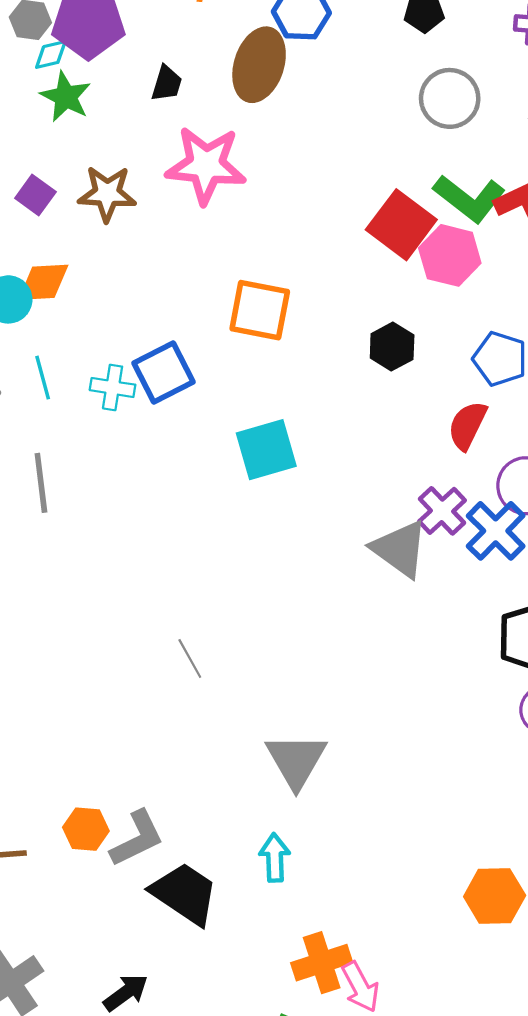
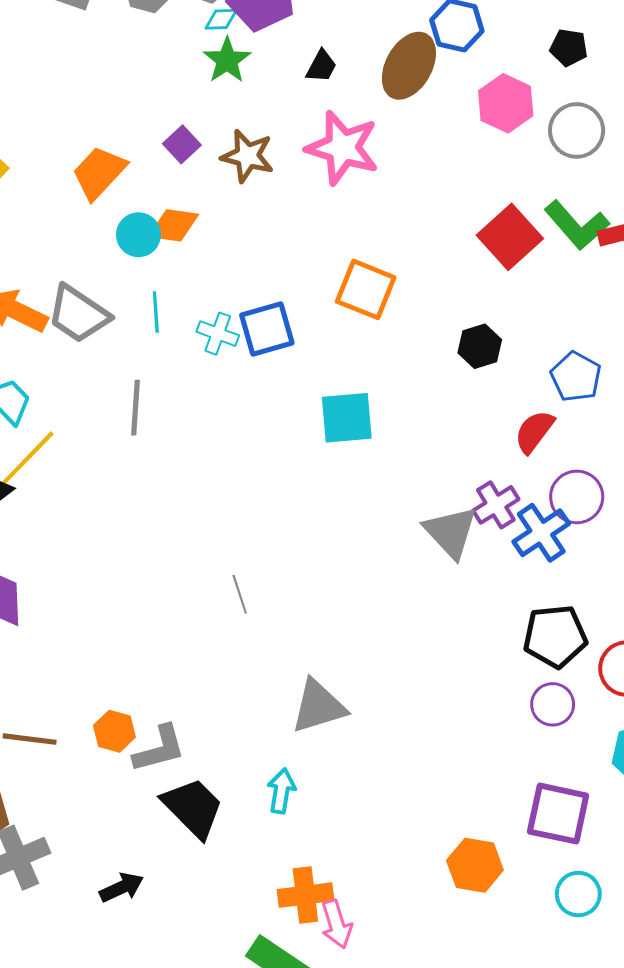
pink hexagon: (450, 255) -> (506, 103), moved
gray triangle: (296, 761) -> (318, 706), turned 32

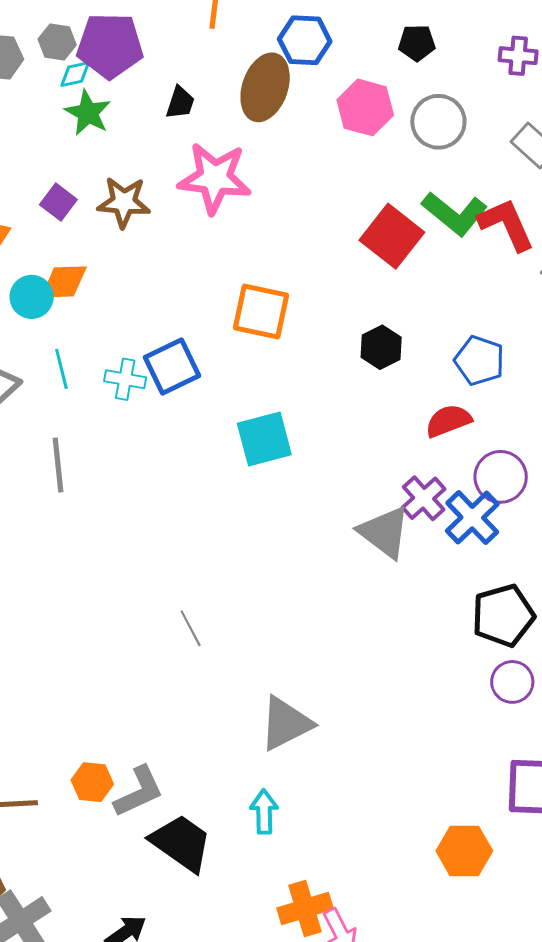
red semicircle: (534, 432) -> (448, 421), turned 42

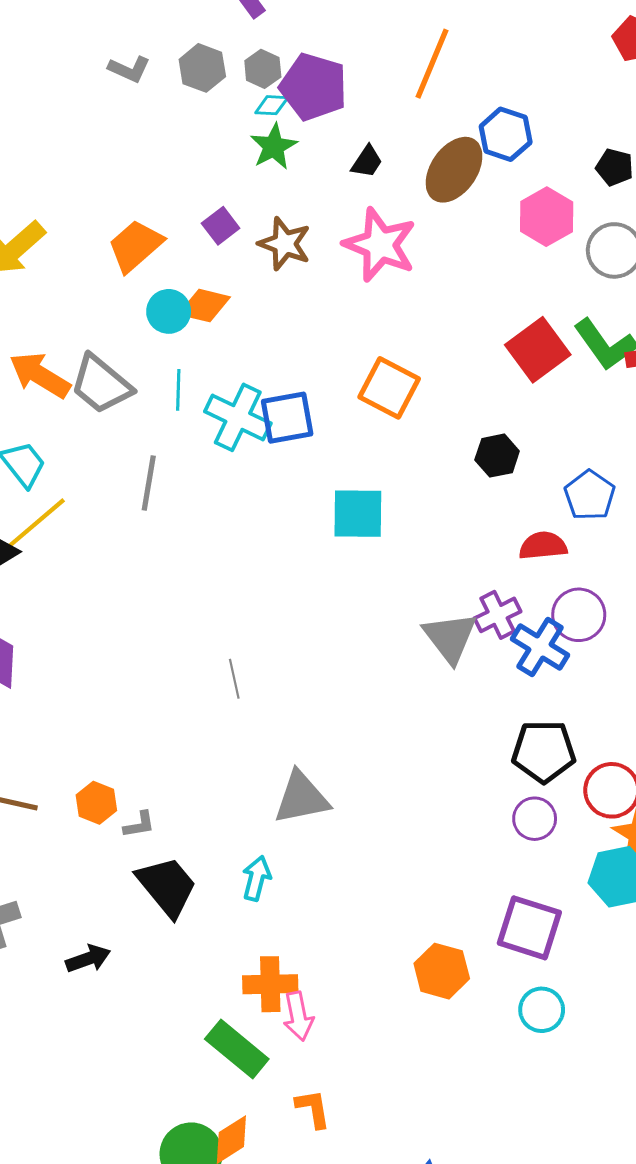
cyan cross: (125, 379) -> (238, 417), size x1.6
blue cross: (472, 518) -> (540, 647), turned -30
gray L-shape: (139, 792) -> (139, 825), size x0.6

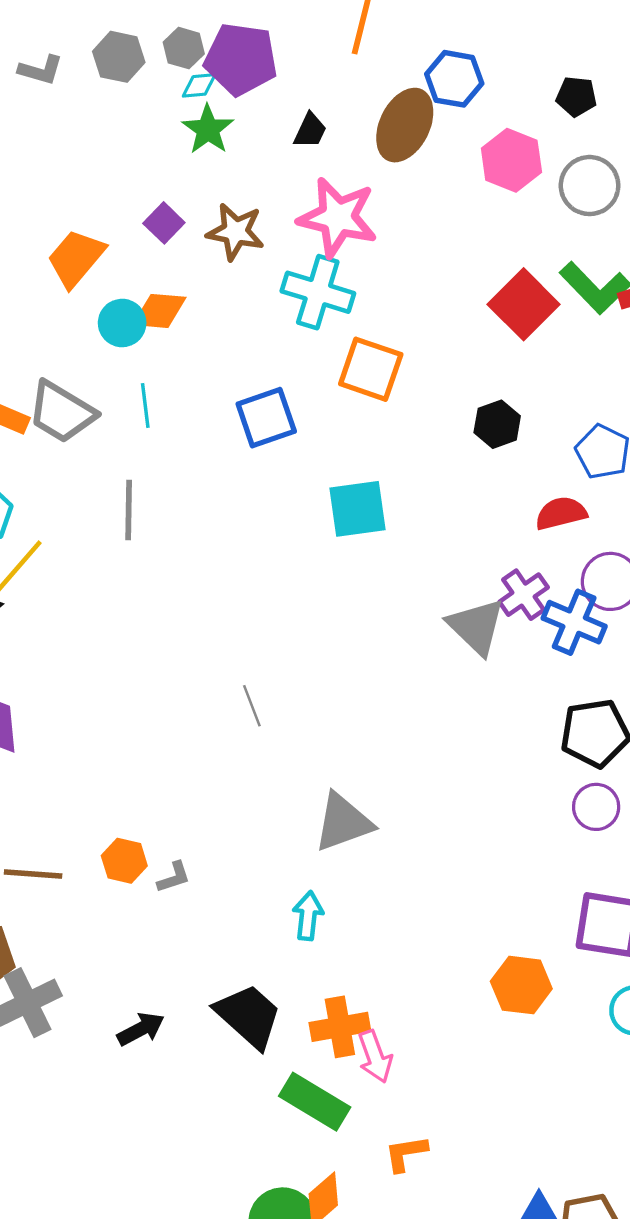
cyan cross: (238, 417) -> (318, 292), moved
black trapezoid: (167, 886) -> (249, 1016), moved
orange L-shape: (313, 1109) -> (406, 1153), turned -81

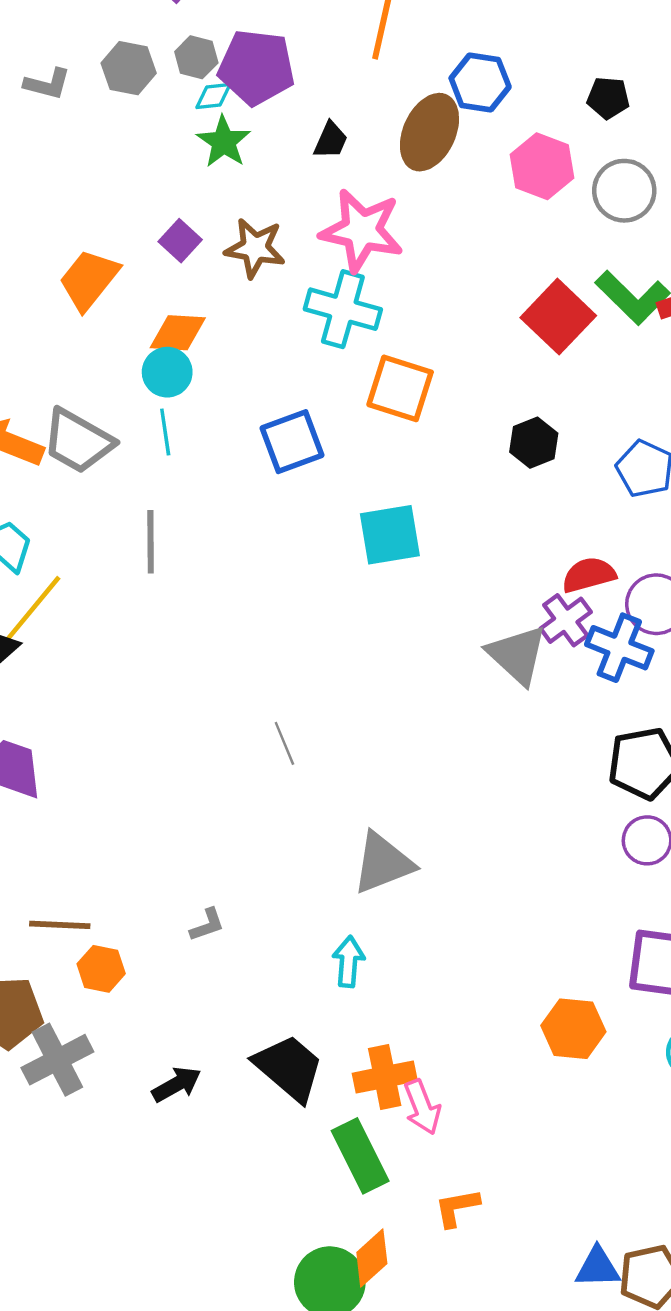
cyan circle: (122, 323) -> (167, 372), moved
red semicircle: (561, 513) -> (589, 575), moved
orange hexagon: (124, 861) -> (101, 969), moved
green rectangle: (315, 1102) -> (360, 1156), turned 34

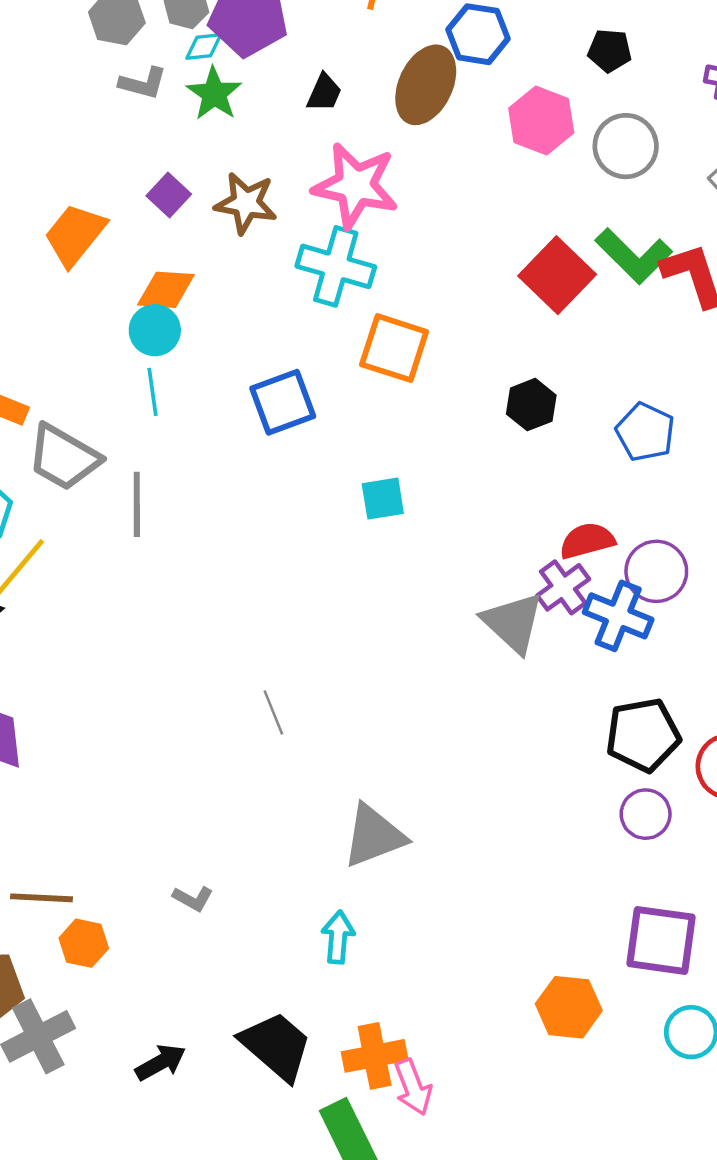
gray L-shape: (47, 84) -> (143, 83), moved
gray trapezoid: (78, 441) -> (64, 457), moved
cyan square: (390, 535) -> (383, 499), size x0.7
gray L-shape: (207, 925) -> (193, 899), turned 48

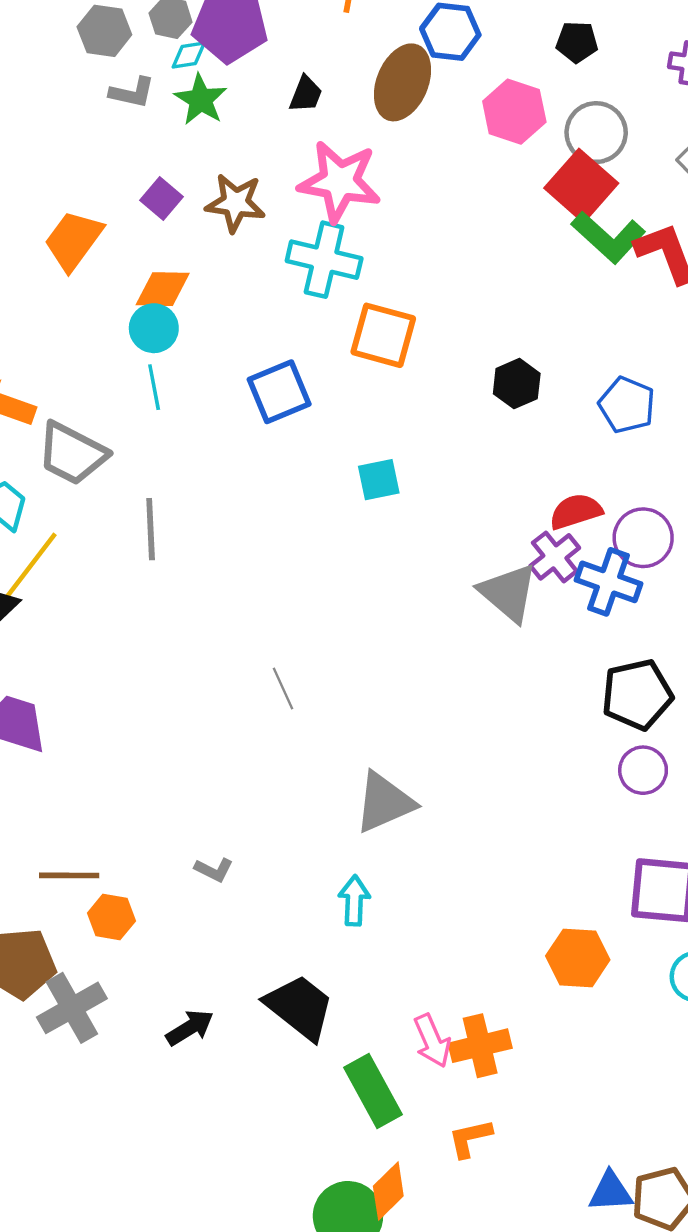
red square: (557, 275) -> (581, 186), moved
gray line: (137, 504) -> (151, 529), moved
orange cross: (375, 1056) -> (480, 1046), moved

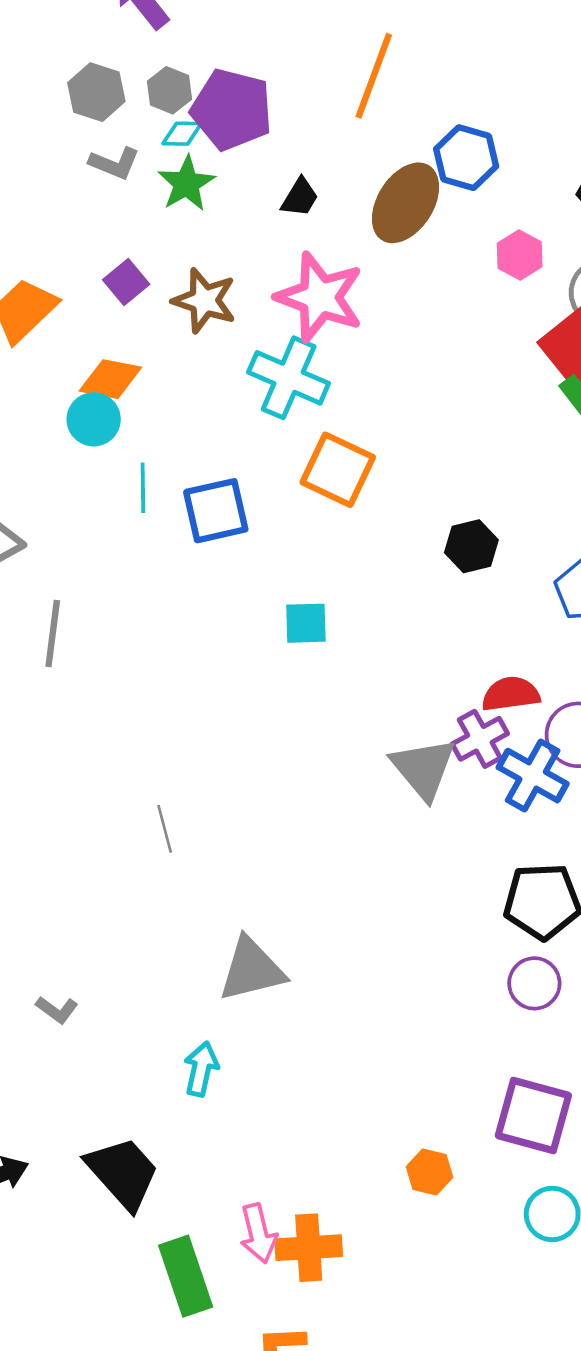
pink hexagon: (514, 112) -> (520, 255), size x0.7
cyan line: (154, 387) -> (143, 488), moved
orange hexagon: (578, 958) -> (430, 1172), size x0.7

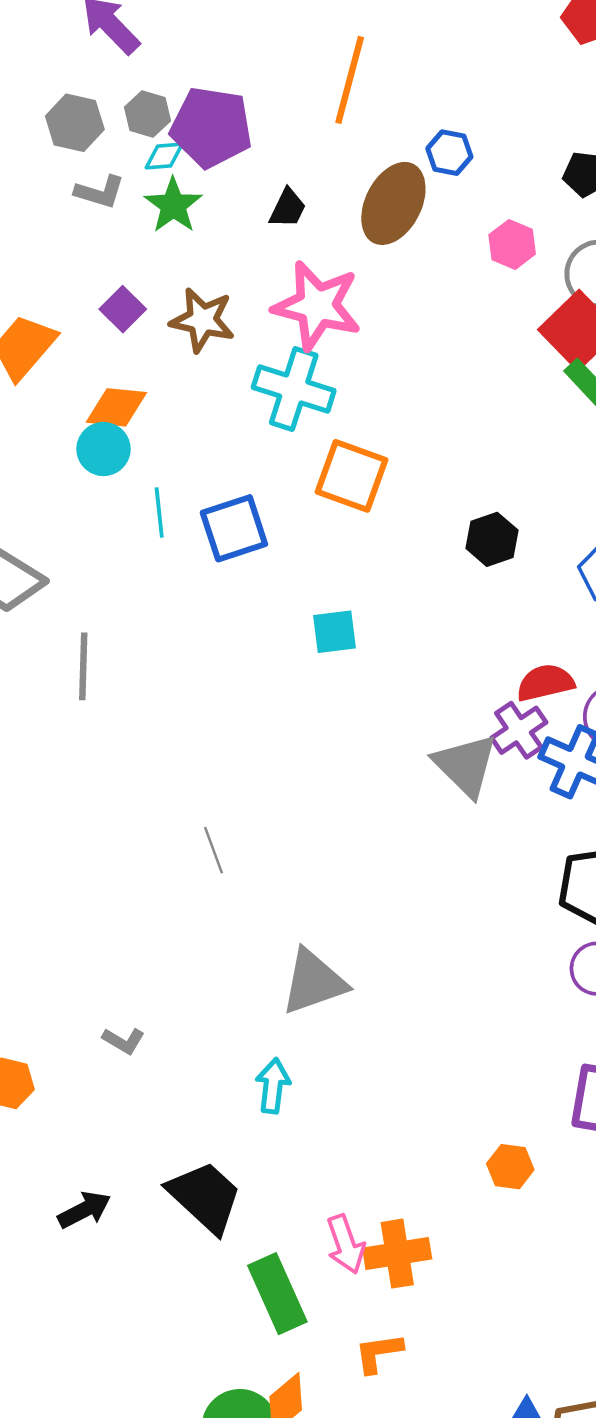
blue hexagon: (466, 158) -> (449, 153), size x0.7

